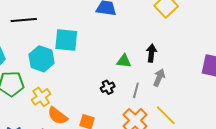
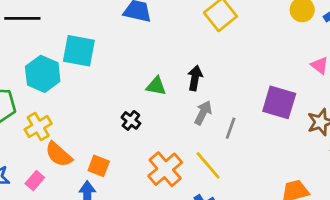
black cross: (108, 87) -> (131, 120), turned -32
gray line: (136, 90) -> (231, 128), moved

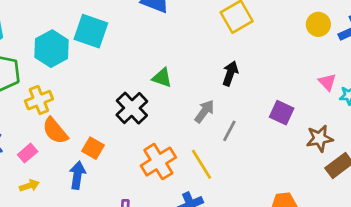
black arrow: (195, 78) -> (230, 73), moved
purple square: (279, 102) -> (282, 113), size x0.7
black cross: (131, 120) -> (132, 108), size x1.6

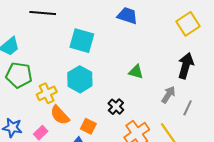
cyan hexagon: (52, 49) -> (80, 79), moved
black arrow: (230, 73) -> (186, 66), size x1.4
black cross: (132, 108) -> (116, 107), moved, size x0.7

